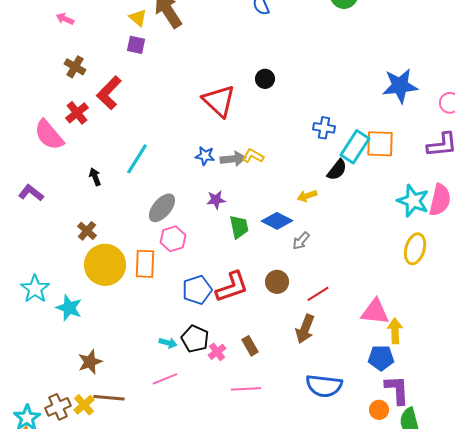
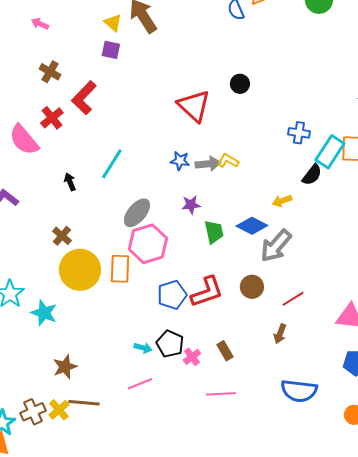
pink hexagon: (173, 239) -> (148, 244), size x1.5
gray arrow: (301, 241) -> (276, 246), size x1.8
brown arrow: (305, 329) -> (280, 334), size x0.7

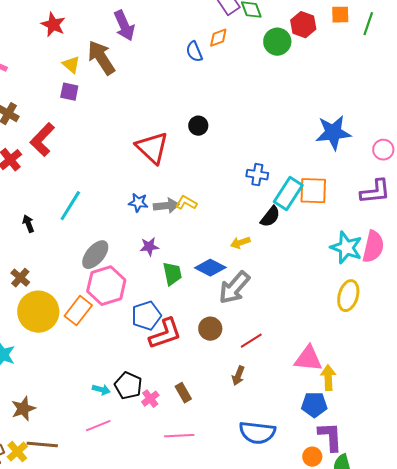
orange rectangle: (120, 269) -> (78, 311), turned 36
blue pentagon: (172, 295) -> (146, 316), moved

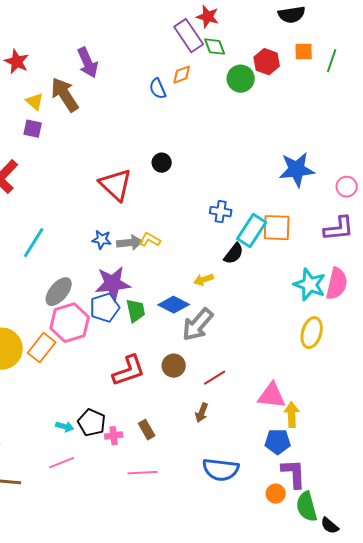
purple star: (149, 247) -> (113, 284), size x1.8
blue pentagon: (146, 316) -> (105, 308), moved
pink cross: (150, 399) -> (114, 436), turned 30

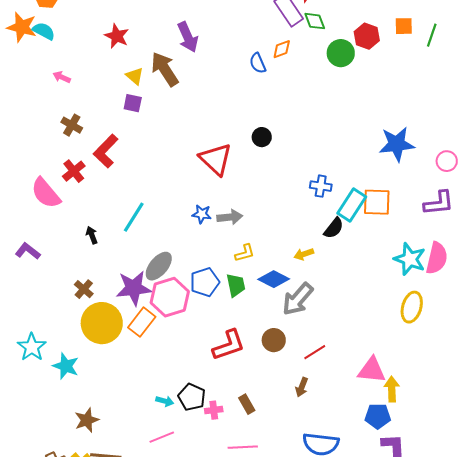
yellow L-shape: (150, 240) -> (245, 253), moved, turned 135
purple star: (113, 284) -> (134, 288), moved

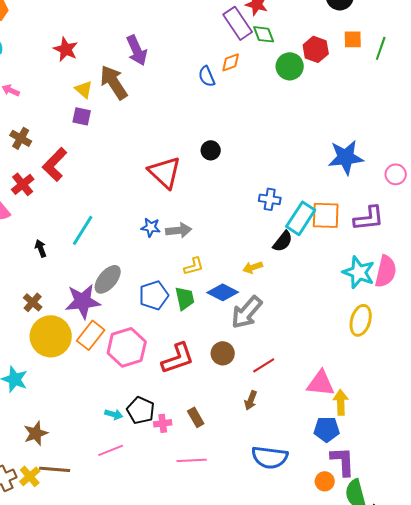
purple L-shape: (439, 203) -> (369, 218), moved
pink hexagon: (170, 297) -> (127, 347), moved

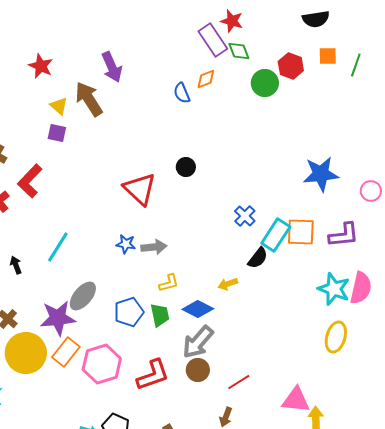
blue cross: (270, 199) -> (245, 216), turned 35
gray arrow: (247, 312) -> (198, 342), moved

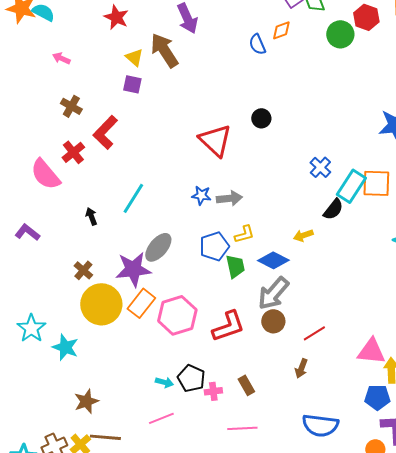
blue pentagon: (129, 312) -> (214, 246), moved

